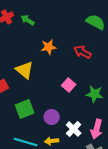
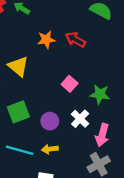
red arrow: (83, 52) -> (75, 40), moved
white cross: (74, 129) -> (80, 119), moved

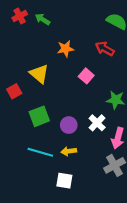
red arrow: (75, 40) -> (105, 49), moved
pink square: (70, 84) -> (86, 76), moved

